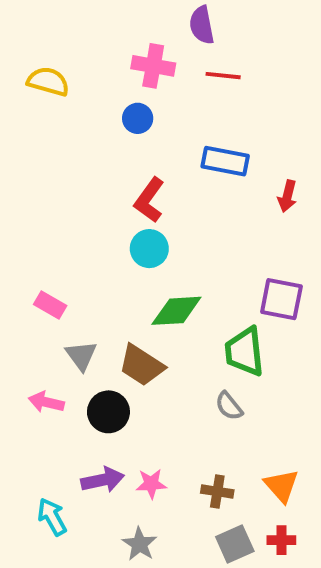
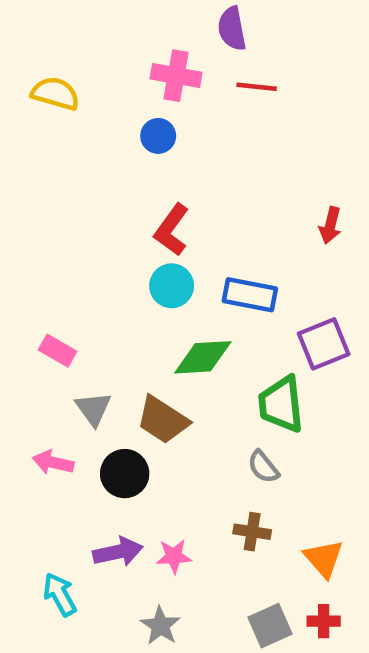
blue rectangle: (225, 161) -> (250, 295), moved
purple square: (281, 299) -> (324, 344), turned -33
brown cross: (217, 492) -> (252, 532), moved

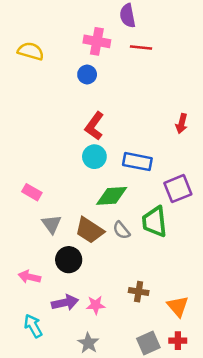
pink arrow: (53, 462) -> (29, 277), moved
gray semicircle: (263, 467) -> (121, 230), moved

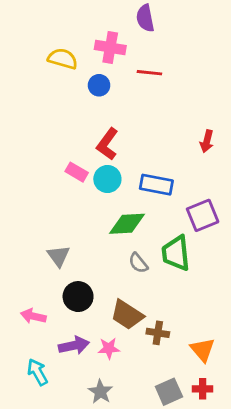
red line: (141, 48) -> (149, 73), moved
yellow semicircle: (31, 51) -> (63, 59), moved
pink rectangle: (32, 192) -> (77, 172), moved
brown trapezoid: (90, 230) -> (127, 315), moved

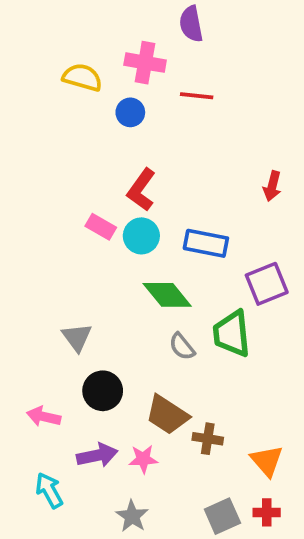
green diamond: (127, 224) -> (167, 295), turned 54

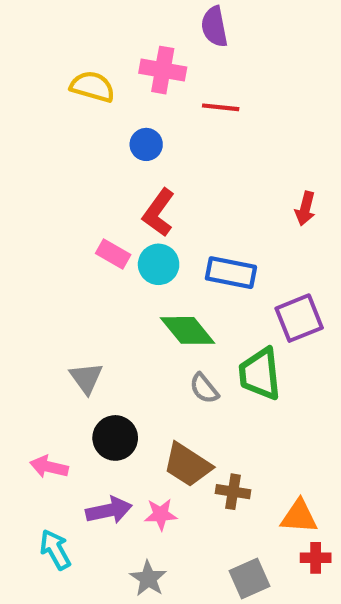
blue circle: (130, 112) -> (146, 144), moved
orange triangle: (267, 461) -> (299, 516), turned -45
red cross: (267, 512) -> (316, 558), moved

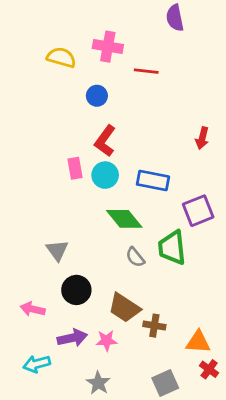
purple semicircle: (214, 27) -> (175, 18), moved
pink rectangle: (113, 254) -> (75, 168), turned 50
cyan arrow: (55, 550) -> (37, 364), turned -76
red cross: (316, 558) -> (209, 369), turned 36

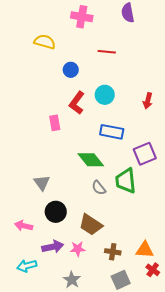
pink cross: (108, 47) -> (82, 17), moved
cyan circle: (105, 175) -> (105, 95), moved
brown cross: (154, 326) -> (113, 252), moved

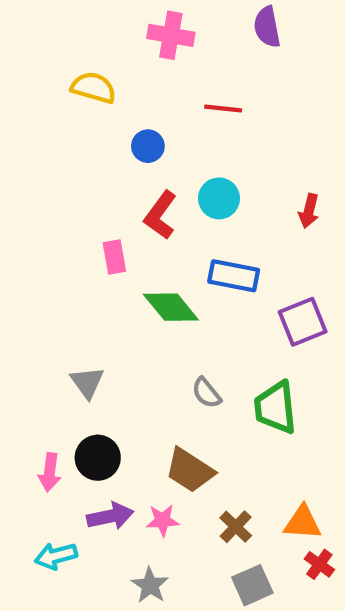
green diamond: (91, 160) -> (171, 307), moved
green trapezoid: (126, 181) -> (275, 407), moved
black circle: (56, 212) -> (98, 458), moved
pink arrow: (24, 226) -> (50, 472), turned -96
brown cross: (113, 252) -> (236, 527), turned 35

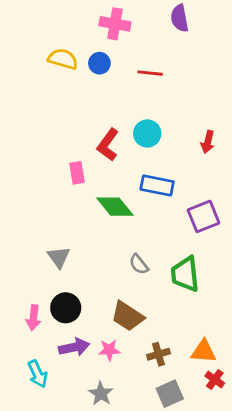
blue circle: (148, 146) -> (99, 63), moved
brown cross: (236, 527) -> (158, 354), turned 30
cyan arrow: (56, 556) -> (38, 374), turned -100

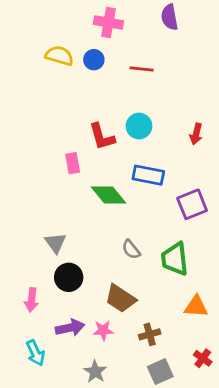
red L-shape: (108, 145) -> (102, 137), turned -52
black circle: (66, 308) -> (69, 277), moved
orange triangle: (203, 351) -> (196, 307), moved

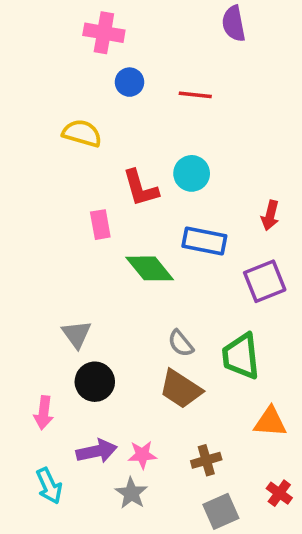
pink cross: (108, 23) -> (104, 33), moved
yellow semicircle: (59, 56) -> (82, 133), moved
red arrow: (196, 134) -> (270, 215), moved
brown trapezoid: (120, 299) -> (181, 389), moved
gray star: (95, 372) -> (131, 493), moved

